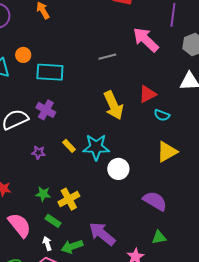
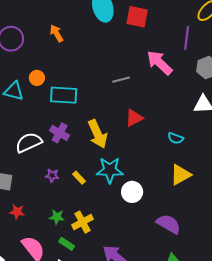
red triangle: (147, 94) -> (134, 118), moved
yellow arrow: (113, 105) -> (98, 134), moved
yellow rectangle: (69, 146) -> (79, 178), moved

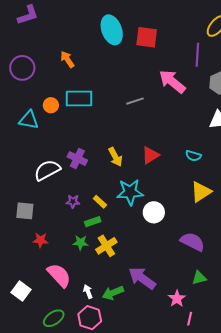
cyan rectangle: (64, 95) -> (79, 99), moved
red triangle: (134, 118) -> (150, 155), moved
yellow arrow: (98, 134) -> (115, 157), size x0.7
green rectangle: (67, 244) -> (93, 222), moved, turned -49

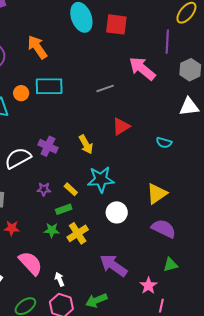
orange arrow: (67, 59) -> (37, 47), size x1.4
red triangle: (150, 155) -> (121, 126), moved
yellow triangle: (201, 192) -> (157, 194), moved
white circle: (154, 212) -> (117, 212), moved
green arrow: (113, 293) -> (96, 300), moved

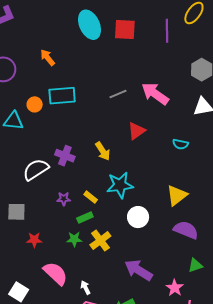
purple line: (167, 42) -> (167, 31), moved
orange arrow: (37, 47) -> (48, 58), size x0.7
pink arrow: (142, 69) -> (155, 94), moved

